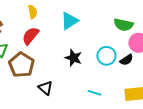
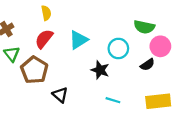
cyan triangle: (69, 21) -> (79, 40), moved
cyan circle: (106, 56) -> (118, 48), moved
black star: (73, 58) -> (100, 70), moved

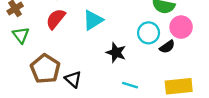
cyan circle: (118, 48) -> (149, 33), moved
brown pentagon: (34, 70) -> (45, 69), moved

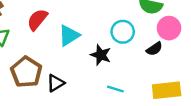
cyan triangle: (93, 20) -> (69, 35), moved
cyan circle: (149, 33) -> (123, 32), moved
black triangle: (73, 79) -> (56, 83), turned 48

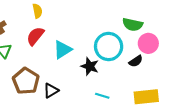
cyan circle: (123, 32) -> (109, 47), size x1.4

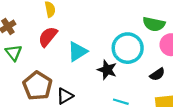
black semicircle: (136, 61) -> (157, 74), moved

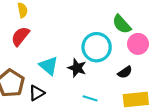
green semicircle: (154, 24) -> (122, 24), turned 36
cyan triangle: (77, 52) -> (49, 66), moved, turned -48

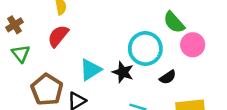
cyan triangle: (49, 66) -> (91, 70), turned 48
black semicircle: (125, 72) -> (168, 77), moved

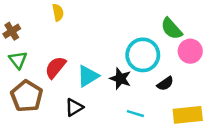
red semicircle: (58, 36) -> (55, 67), moved
brown pentagon: (47, 90) -> (27, 96), moved

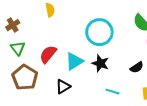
cyan circle: (143, 55) -> (99, 32), moved

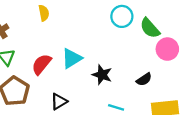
cyan circle: (99, 32) -> (122, 16), moved, size x0.7
cyan triangle: (74, 61) -> (72, 58), moved

